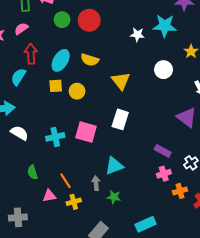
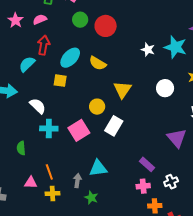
yellow circle: (77, 91) -> (97, 107), moved
pink square: (86, 132) -> (79, 130), turned 30
white semicircle: (19, 133) -> (38, 106), moved
green semicircle: (32, 172) -> (21, 148), moved

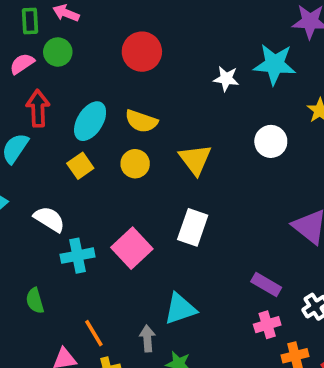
green circle: (80, 20) -> (58, 52), moved
yellow square: (60, 81) -> (80, 166), turned -32
yellow circle: (97, 107) -> (135, 164), moved

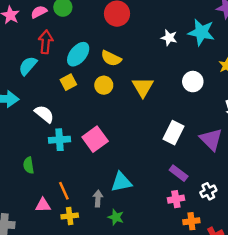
white rectangle: (193, 227) -> (174, 133), moved

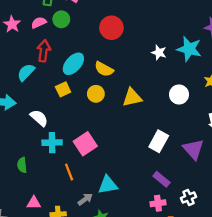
yellow triangle: (143, 87) -> (132, 97), turned 45
orange line: (64, 191) -> (69, 172), moved
gray arrow: (98, 199) -> (85, 199), turned 48

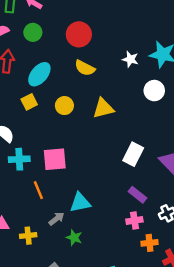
green circle: (61, 19) -> (33, 32), moved
yellow semicircle: (104, 69) -> (85, 68), moved
white circle: (179, 94) -> (154, 91), moved
pink square: (85, 144) -> (55, 159), turned 30

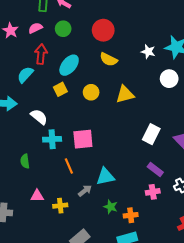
green star: (74, 238) -> (111, 207), moved
orange cross: (149, 243) -> (131, 215), moved

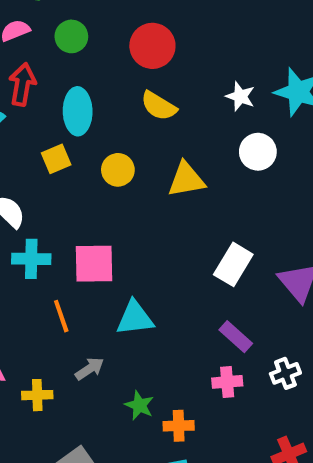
cyan ellipse: (69, 65) -> (78, 111), turned -45
white circle: (169, 79) -> (258, 152), moved
cyan triangle: (105, 177) -> (135, 318), moved

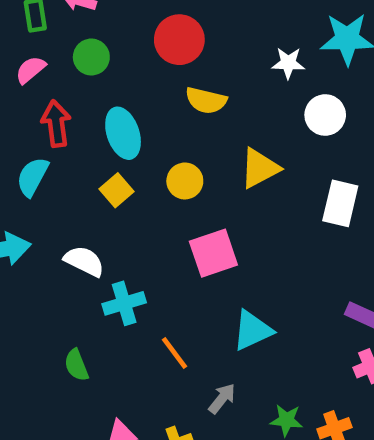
pink square: (94, 264) -> (213, 253), moved
white rectangle: (233, 264) -> (340, 203), moved

